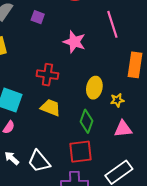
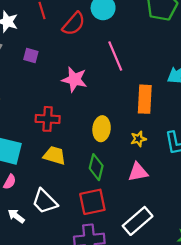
yellow star: (117, 100) -> (138, 139), moved
white trapezoid: (39, 161) -> (45, 201), moved

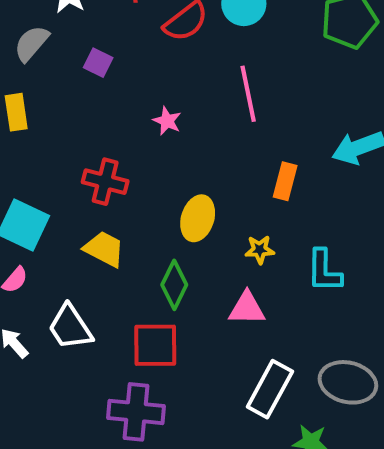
pink star: (74, 79) -> (167, 121), size x0.6
orange rectangle: (145, 99) -> (285, 181), size x0.7
white rectangle: (138, 221) -> (270, 389), moved, turned -32

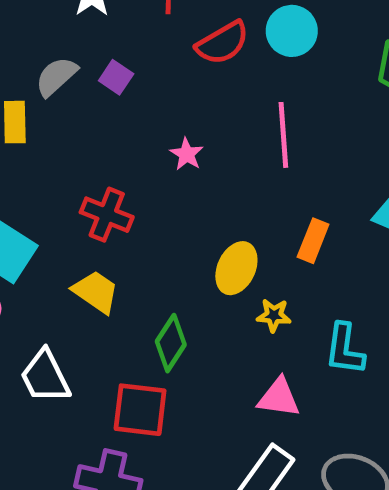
gray semicircle: (31, 43) -> (56, 76), moved
yellow ellipse: (198, 218) -> (236, 268), moved
pink triangle: (247, 308) -> (279, 398), moved

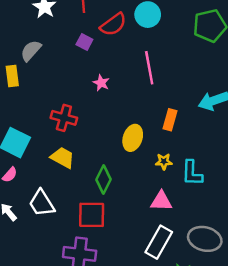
purple square: (116, 77) -> (84, 42), moved
yellow star: (274, 315) -> (164, 162), moved

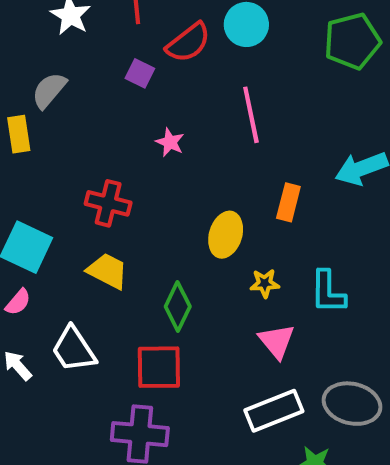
yellow star: (164, 162) -> (265, 283), moved
pink triangle: (161, 201) -> (277, 341), turned 50
white rectangle: (159, 242) -> (274, 411), turned 40

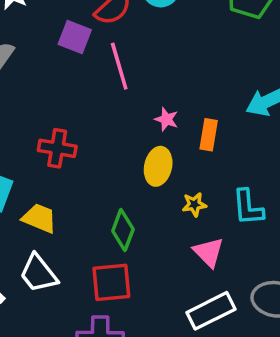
purple square: (140, 73) -> (75, 37), size x1.4
pink line: (251, 115) -> (119, 66), moved
pink star: (170, 142) -> (166, 119), moved
yellow trapezoid: (107, 271) -> (39, 218), moved

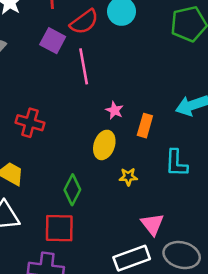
cyan L-shape: (248, 207) -> (176, 163), moved
pink triangle: (209, 252) -> (152, 224), moved

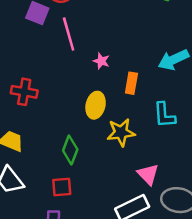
pink star: (115, 110) -> (101, 61), moved
yellow star: (128, 177) -> (121, 132), size x1.6
red square: (59, 228) -> (62, 187), size x0.7

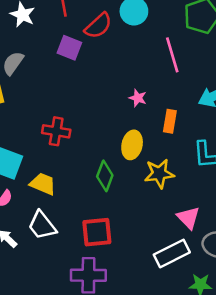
pink line: (69, 34) -> (172, 55), moved
green diamond: (70, 150) -> (105, 176), moved
red square: (62, 187) -> (97, 232), size x1.4

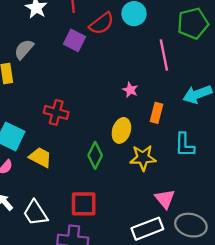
white trapezoid: (42, 225) -> (35, 213), moved

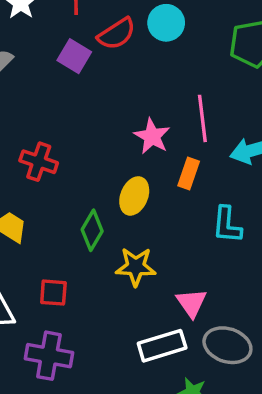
pink line: (164, 55) -> (202, 118), moved
pink star: (130, 90) -> (152, 136), size x1.5
yellow star: (143, 158) -> (136, 267), moved
red square: (84, 204) -> (53, 293), moved, size x0.7

